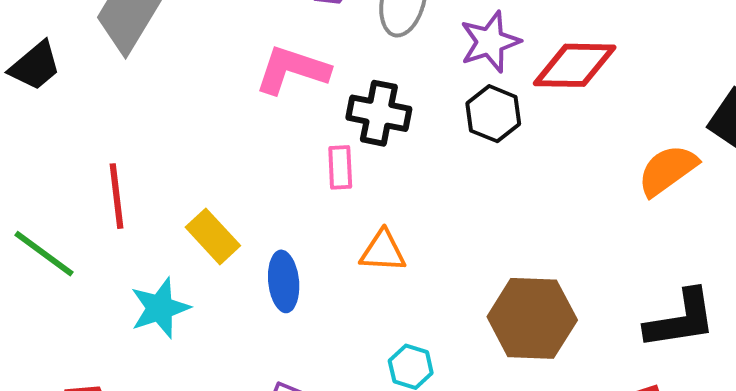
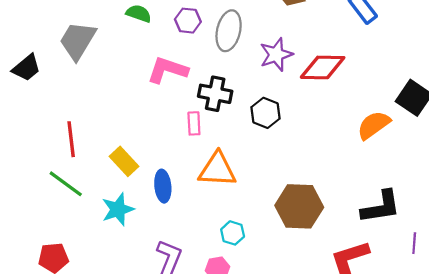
black hexagon: (493, 114) -> (266, 113), moved
orange triangle: (383, 251) -> (217, 170), size x1.5
green line: (44, 254) -> (66, 184), moved
cyan star: (160, 308) -> (118, 209), moved

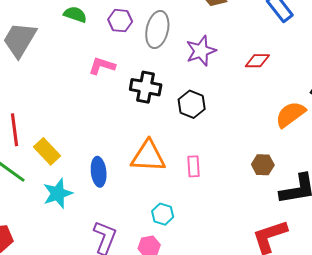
red diamond: (323, 67) -> (257, 61), moved, size x0.6
pink L-shape: (168, 70) -> (102, 66), size x0.7
pink rectangle: (194, 123) -> (194, 166), moved
yellow rectangle: (124, 161) -> (47, 151), moved
brown hexagon: (299, 206) -> (263, 165), moved, size x0.5

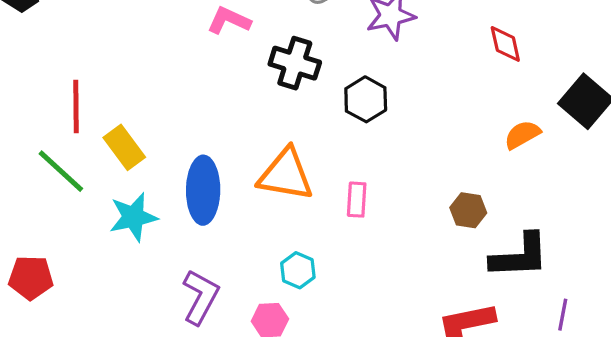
red diamond: (257, 61) -> (505, 44), moved, turned 70
orange semicircle: (290, 114) -> (522, 135), size x0.7
blue ellipse: (99, 172) -> (203, 190), size x1.4

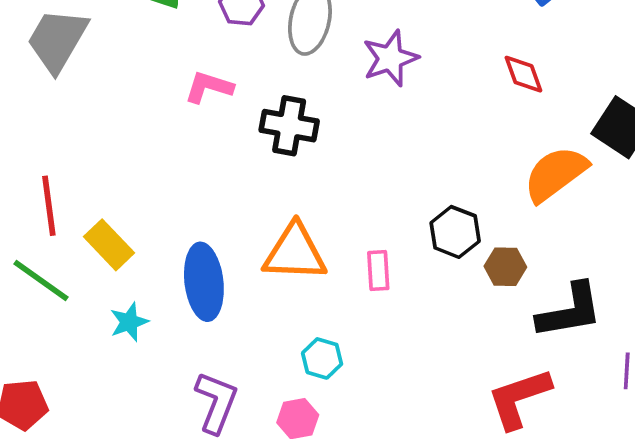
black hexagon: (366, 99) -> (455, 232), moved
orange semicircle: (522, 135) -> (556, 174), size x1.6
cyan star: (133, 217) -> (129, 322), size x0.7

